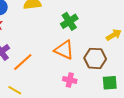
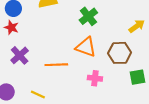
orange line: (23, 62) -> (56, 65), moved, turned 45

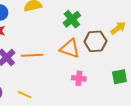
brown hexagon: (120, 53) -> (95, 41), moved
orange line: (56, 65) -> (32, 55), moved

